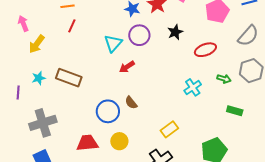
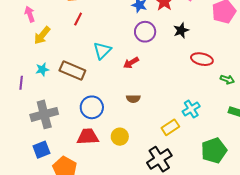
cyan triangle: (113, 43) -> (102, 51), moved
red ellipse: (205, 50) -> (202, 59), moved, turned 30
cyan cross: (193, 87) -> (191, 109), moved
brown semicircle: (131, 103) -> (133, 99), turned -56
blue circle: (108, 111) -> (92, 107), moved

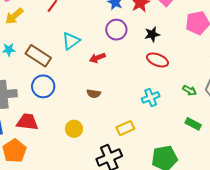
red ellipse: (202, 59) -> (157, 60), moved
blue circle: (92, 107) -> (43, 86), moved
cyan cross: (191, 109) -> (151, 97), moved
red trapezoid: (88, 137) -> (27, 122), moved

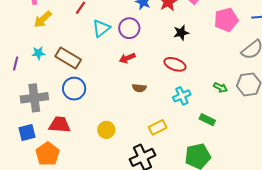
purple circle: (116, 30) -> (129, 28), moved
cyan triangle: (71, 41) -> (101, 28), moved
red ellipse: (157, 60) -> (175, 64), moved
brown semicircle: (94, 94) -> (139, 88), moved
green rectangle: (193, 124) -> (207, 120), moved

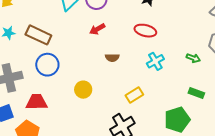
green arrow: (220, 88) -> (193, 58), moved
green rectangle: (207, 120) -> (196, 93), moved
yellow circle: (106, 130) -> (83, 90), moved

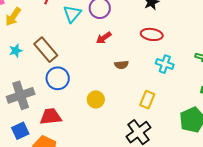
brown rectangle: (38, 35) -> (46, 50), turned 30
cyan cross: (155, 61) -> (165, 64), turned -36
yellow rectangle: (134, 95) -> (147, 100), turned -30

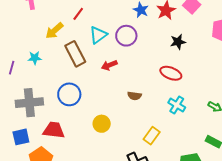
yellow arrow: (13, 17) -> (54, 31), moved
red arrow: (104, 38) -> (109, 65), moved
brown rectangle: (46, 50) -> (75, 54), moved

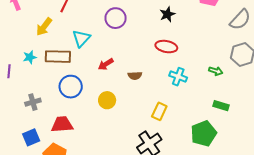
cyan triangle: (98, 35) -> (81, 38), moved
brown rectangle: (75, 54) -> (58, 57), moved, turned -50
red arrow: (109, 65) -> (106, 64), moved
gray cross: (29, 103) -> (33, 102), size x0.6
yellow circle: (102, 124) -> (107, 100), moved

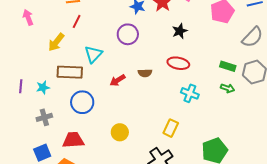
cyan star: (30, 57) -> (43, 87), moved
brown semicircle: (135, 76) -> (145, 73), moved
yellow circle: (107, 100) -> (120, 132), moved
green rectangle: (221, 106) -> (228, 66), moved

